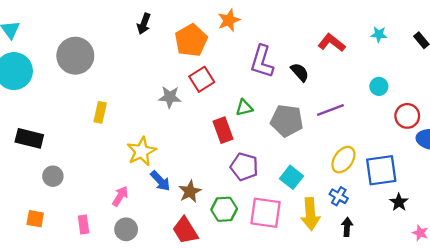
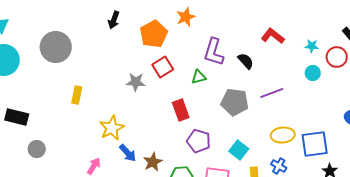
cyan star: (379, 34) -> (312, 46), moved
green triangle: (244, 108) -> (199, 77), moved
red circle: (407, 116) -> (337, 57), moved
yellow ellipse: (343, 160) -> (283, 135), turned 50

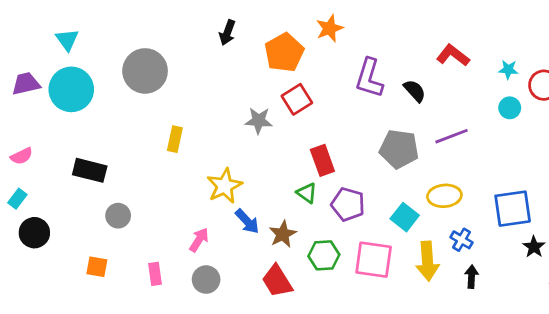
green triangle: (199, 77) -> (307, 193), moved, turned 49
yellow ellipse: (283, 135) -> (444, 196), moved

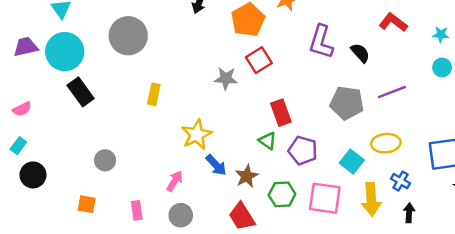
black rectangle: (90, 170) -> (81, 92), moved, turned 40

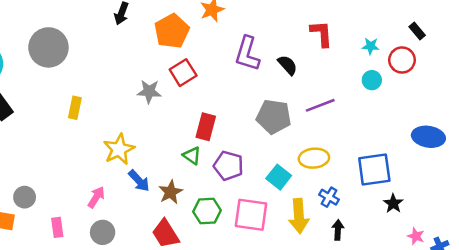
red L-shape: (393, 22) -> (321, 34), turned 48
red rectangle: (281, 113) -> (206, 127), turned 35
gray circle: (105, 160) -> (25, 197), moved

